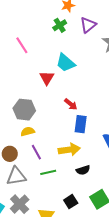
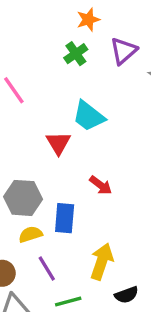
blue rectangle: (81, 124) -> (65, 218), moved
yellow arrow: (69, 150) -> (102, 261), turned -60

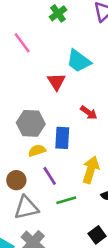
green cross: (76, 54) -> (58, 13), moved

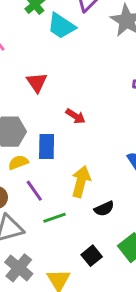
cyan trapezoid: (79, 61) -> (61, 26), moved

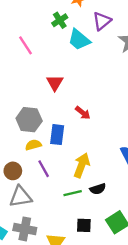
green line: (55, 218) -> (73, 193), moved
black square: (92, 256) -> (84, 225), turned 35
gray cross: (19, 268) -> (25, 229), turned -35

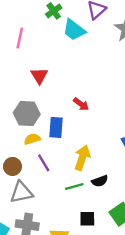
pink line: (25, 45) -> (20, 38), turned 48
red triangle: (55, 83) -> (39, 76), moved

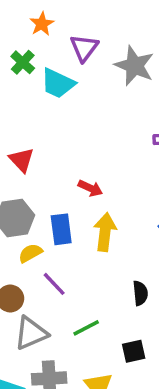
yellow arrow: (82, 158) -> (105, 232), moved
black semicircle: (100, 181) -> (140, 293), turned -63
green line: (74, 186) -> (86, 328), moved

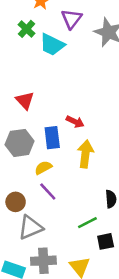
blue rectangle: (61, 229) -> (52, 138), moved
yellow semicircle: (30, 253) -> (43, 168), moved
green line: (86, 328) -> (87, 223), moved

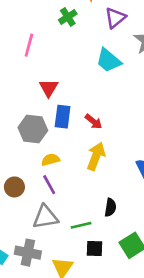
cyan trapezoid: (52, 45) -> (109, 60), moved
blue rectangle: (52, 138) -> (63, 117), moved
gray triangle: (30, 227) -> (45, 217), moved

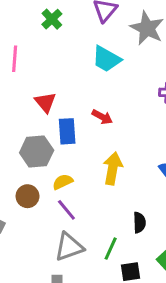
red arrow: (94, 121) -> (102, 117), moved
brown circle: (14, 187) -> (27, 196), moved
green line: (81, 225) -> (111, 249), turned -42

